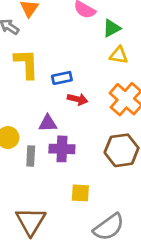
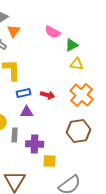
blue rectangle: (62, 78) -> (24, 93), moved
purple cross: (62, 149) -> (35, 144), moved

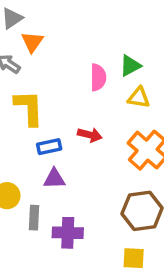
pink semicircle: (53, 32) -> (98, 77), moved, turned -119
red arrow: (48, 95) -> (90, 135), moved
yellow square: (50, 161) -> (134, 258), moved

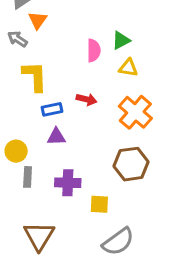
gray rectangle: (34, 218) -> (28, 177), moved
yellow square: (134, 258) -> (99, 204), moved

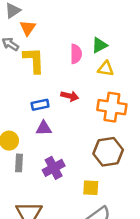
yellow L-shape: (35, 76) -> (34, 60), moved
orange cross: (135, 112) -> (112, 107), turned -32
purple cross: (68, 183) -> (54, 168), turned -30
yellow square: (99, 204) -> (91, 188), moved

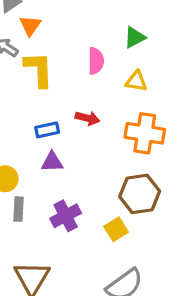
green triangle: (99, 45) -> (135, 37), moved
yellow square: (91, 188) -> (116, 229), moved, turned -35

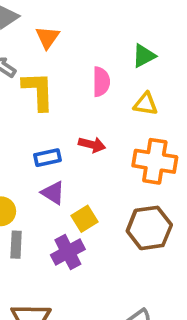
orange triangle: (30, 26) -> (47, 37), moved
purple triangle: (52, 162) -> (53, 193), turned 35
yellow square: (116, 229) -> (85, 219), moved

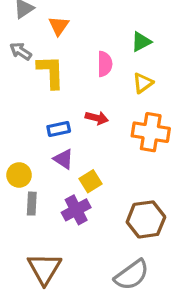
yellow triangle: (146, 104) -> (143, 83), turned -45
brown hexagon: (149, 228) -> (146, 219), moved

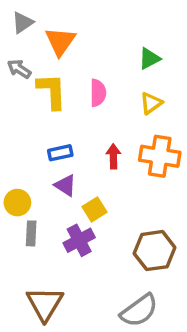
orange triangle: (59, 26) -> (60, 41), size x1.4
pink semicircle: (105, 64) -> (98, 93), moved
red arrow: (97, 118) -> (113, 156), moved, turned -105

